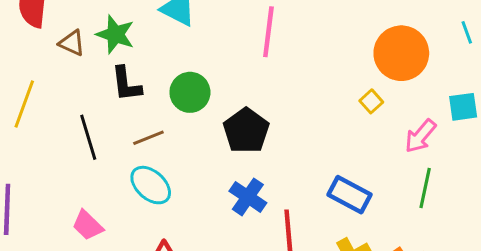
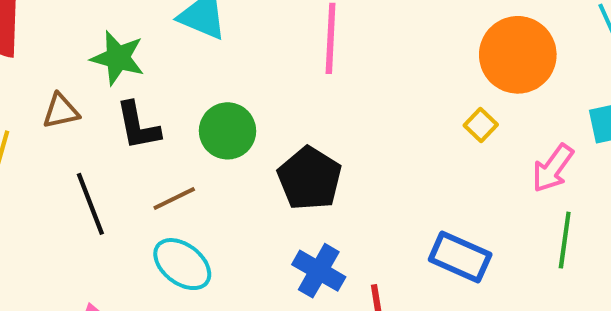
brown triangle: (72, 43) -> (61, 111), moved, turned -32

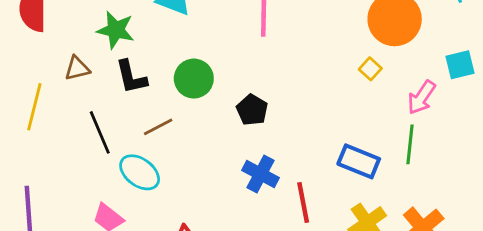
black pentagon: (310, 179) -> (252, 110), size x0.7
green line: (565, 240) -> (410, 144), moved
cyan ellipse: (182, 264) -> (140, 172), moved

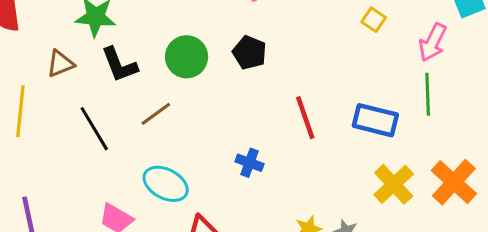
black pentagon: (252, 110) -> (250, 53), moved
cyan ellipse: (140, 172) -> (166, 184), moved
blue cross: (261, 174) -> (249, 163), moved, size x0.7
red line: (303, 203) -> (305, 118), moved

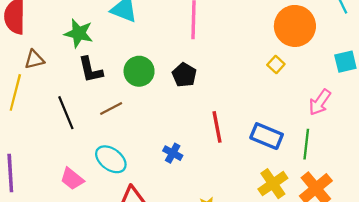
pink arrow: (433, 42) -> (320, 102), moved
brown triangle: (60, 64) -> (34, 59), moved
green line: (428, 94) -> (306, 144), moved

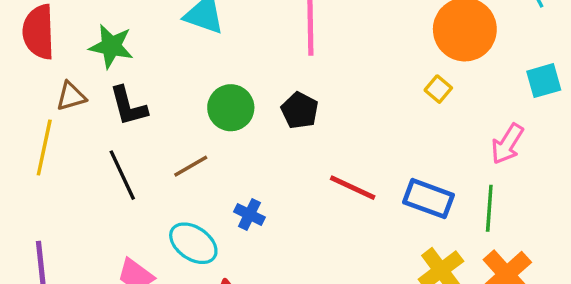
green star: (79, 33) -> (111, 46), moved
black L-shape: (91, 70) -> (128, 106), moved
red line: (217, 127) -> (353, 188), turned -52
blue cross: (173, 153) -> (249, 215), moved

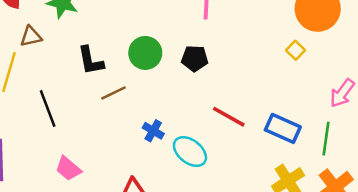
black L-shape: (128, 106) -> (91, 61), moved
black pentagon: (300, 110) -> (195, 58), turned -30
black line: (122, 175) -> (48, 109), moved
cyan ellipse: (193, 243) -> (190, 152), moved

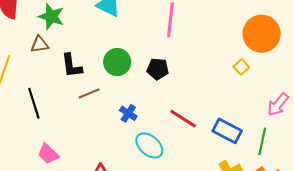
brown triangle: (31, 36) -> (40, 44), moved
blue cross: (153, 131) -> (128, 113), moved

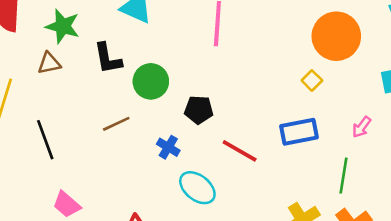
black L-shape: (72, 66) -> (108, 58), moved
black pentagon: (158, 69) -> (199, 110), moved
pink arrow: (278, 105) -> (362, 127), size x0.7
blue rectangle: (227, 131) -> (299, 132), moved, turned -36

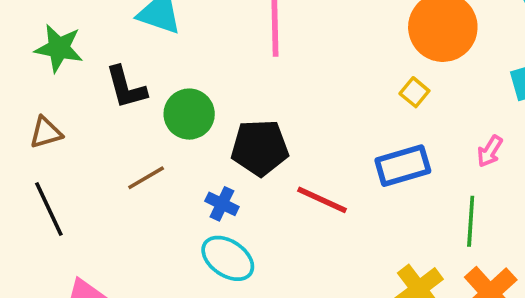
brown triangle: (49, 63) -> (46, 133), moved
black pentagon: (199, 110) -> (260, 148), size x1.4
cyan ellipse: (197, 188) -> (228, 258), moved

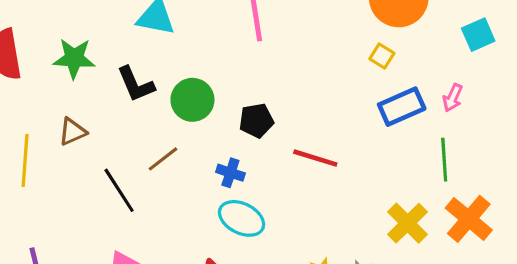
black pentagon: (260, 148) -> (256, 121), size x0.7
blue rectangle: (403, 166) -> (402, 107), moved
black line: (49, 209) -> (119, 190), moved

